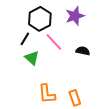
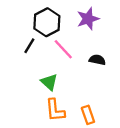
green triangle: (32, 58) -> (49, 82), moved

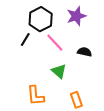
green triangle: (49, 82) -> (59, 71), moved
orange L-shape: (55, 110) -> (35, 96), moved

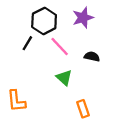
orange L-shape: (35, 96) -> (16, 101), moved

